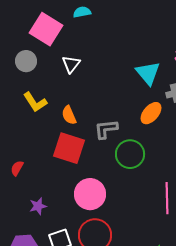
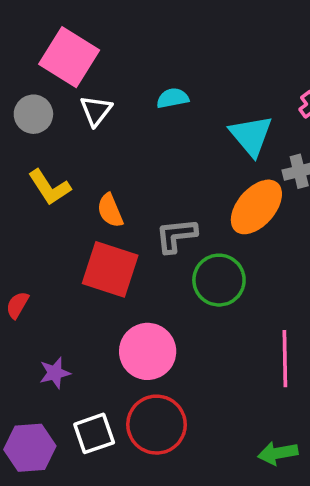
cyan semicircle: (82, 12) -> (173, 98), moved
white triangle: (71, 64) -> (96, 111), moved
orange ellipse: (151, 113) -> (256, 207), size x1.4

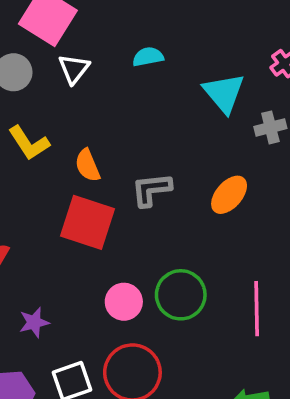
orange ellipse: (256, 207) -> (229, 195), moved, size x0.7
green circle: (219, 280) -> (181, 295), moved
pink circle: (148, 351) -> (124, 302), size x0.7

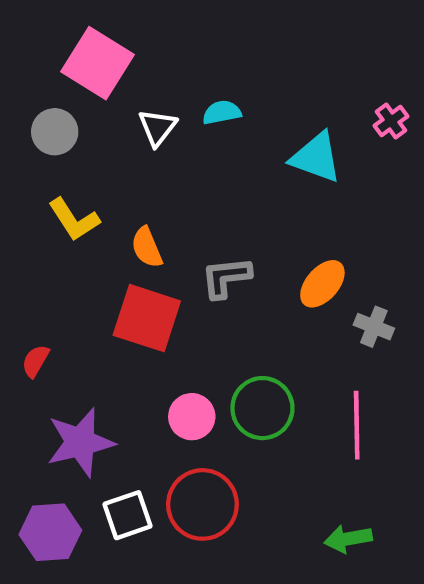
white triangle: (74, 69) -> (157, 127), moved
cyan triangle: (224, 93) -> (316, 157), turned -30
gray cross: (270, 127) -> (374, 327), moved, turned 36
purple star: (34, 322) -> (80, 442), size x1.8

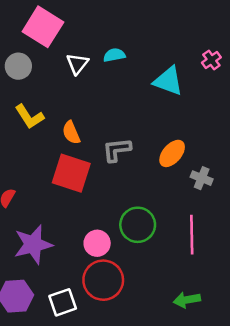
pink circle: (192, 417) -> (97, 243), moved
white square: (128, 515) -> (63, 302), moved

